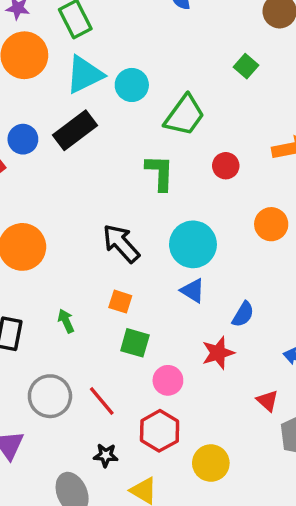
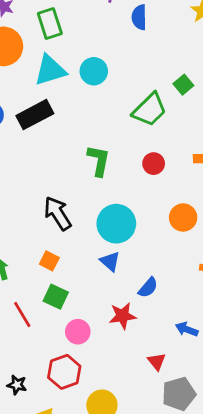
cyan circle: (132, 85) -> (94, 71), moved
green trapezoid: (185, 115) -> (150, 110), moved
red line: (102, 401) -> (22, 314), moved

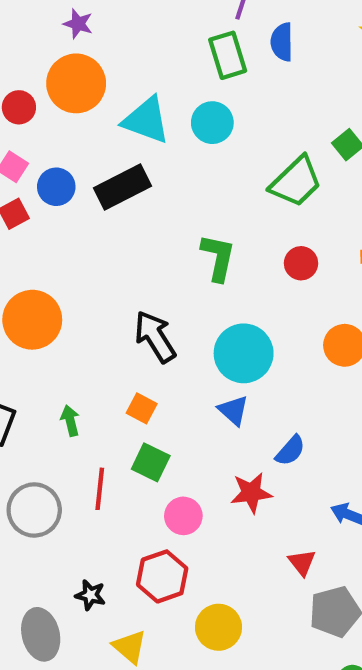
green rectangle: (50, 24) -> (228, 55), moved
cyan triangle: (50, 70) -> (146, 120), turned 36
red line: (22, 314) -> (100, 489), turned 36

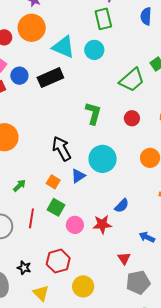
blue semicircle: (282, 42) -> (146, 16), moved
blue triangle: (233, 410) -> (78, 176), moved, turned 42
green arrow: (70, 421) -> (19, 186), turned 56
pink circle: (183, 516) -> (75, 225), moved

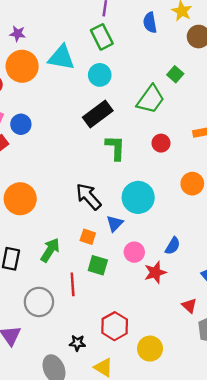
cyan triangle: (63, 47) -> (61, 58), moved
black rectangle: (50, 78) -> (98, 114), moved
green arrow: (19, 186) -> (50, 250), size x1.5
pink circle: (75, 225) -> (134, 252), moved

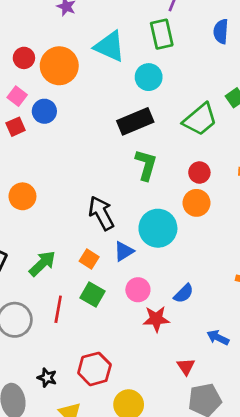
orange circle: (22, 66) -> (59, 66), moved
orange circle: (192, 184) -> (197, 203), moved
orange circle: (20, 199) -> (22, 196), size x0.7

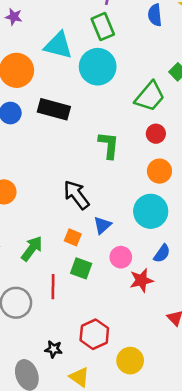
cyan circle: (149, 77) -> (98, 67), size x1.5
black rectangle: (135, 121) -> (54, 109), moved, turned 48
red circle: (199, 173) -> (156, 134), moved
cyan circle: (158, 228) -> (151, 211), moved

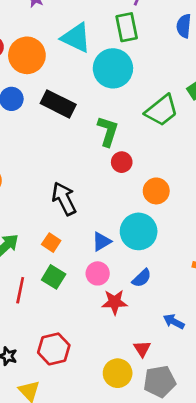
red circle: (156, 134) -> (122, 162), moved
green L-shape: (109, 145) -> (108, 131), moved
blue triangle: (102, 225) -> (102, 242), moved
yellow circle: (130, 361) -> (118, 373), moved

